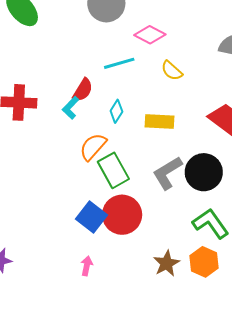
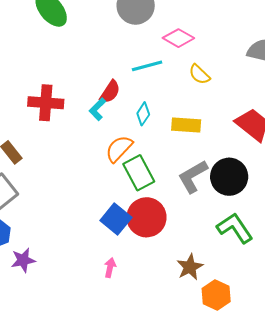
orange hexagon: (204, 262) -> (216, 295), moved

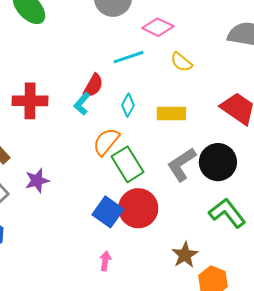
purple star: (23, 260) -> (37, 181), moved

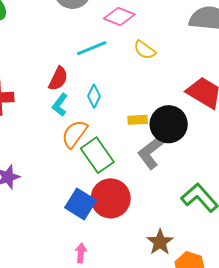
cyan L-shape: (82, 104) -> (60, 105), moved
yellow rectangle: (171, 113) -> (138, 120), moved, size x0.7
black circle: (218, 162) -> (169, 124), moved

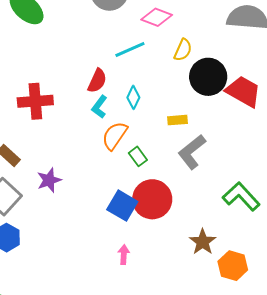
yellow semicircle: (145, 50) -> (183, 50), turned -100
black circle: (169, 124) -> (208, 77), moved
green rectangle: (97, 155) -> (138, 156), size x0.6

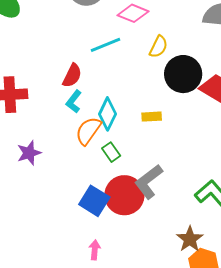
cyan diamond: (133, 97) -> (108, 114), moved, size x1.4
gray L-shape: (192, 152) -> (149, 182), moved
purple star: (49, 180) -> (29, 153), moved
brown star: (203, 242) -> (190, 239), moved

